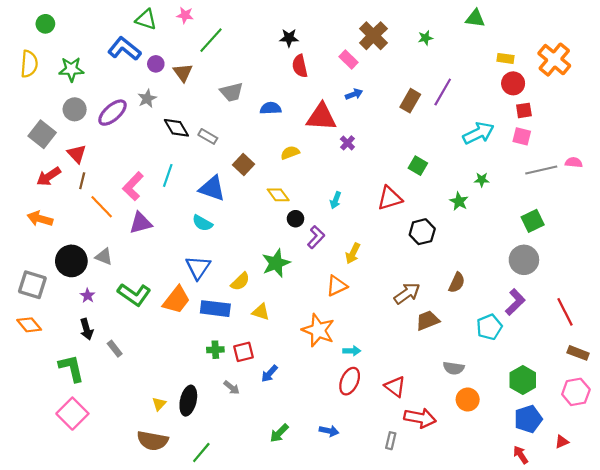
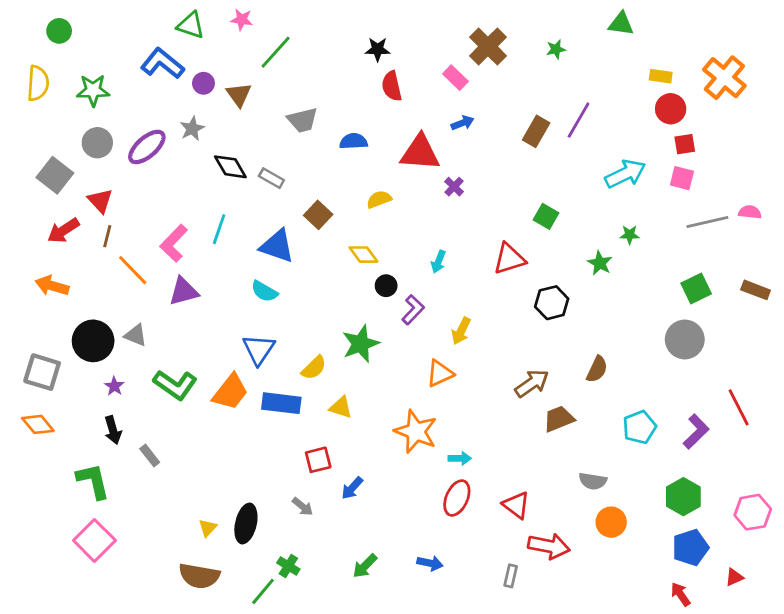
purple L-shape: (515, 302) -> (696, 431), moved
green cross: (215, 350) -> (288, 566), moved, turned 35
brown rectangle: (578, 353) -> (756, 290), moved

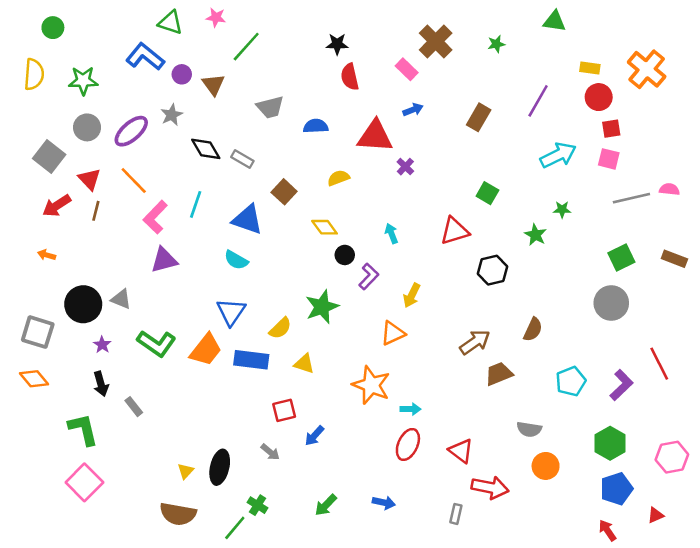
purple line: (579, 120) -> (538, 101), moved
cyan arrow: (438, 262) -> (391, 234), turned 138
orange line: (133, 270) -> (134, 180), moved
orange arrow: (52, 286) -> (47, 255), size x0.6

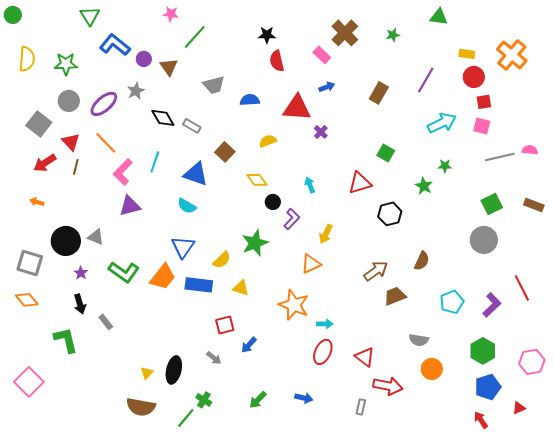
green triangle: (170, 23) -> (90, 16), moved, turned 40
green circle: (53, 28) -> (13, 15), moved
pink square: (84, 482) -> (29, 382), moved

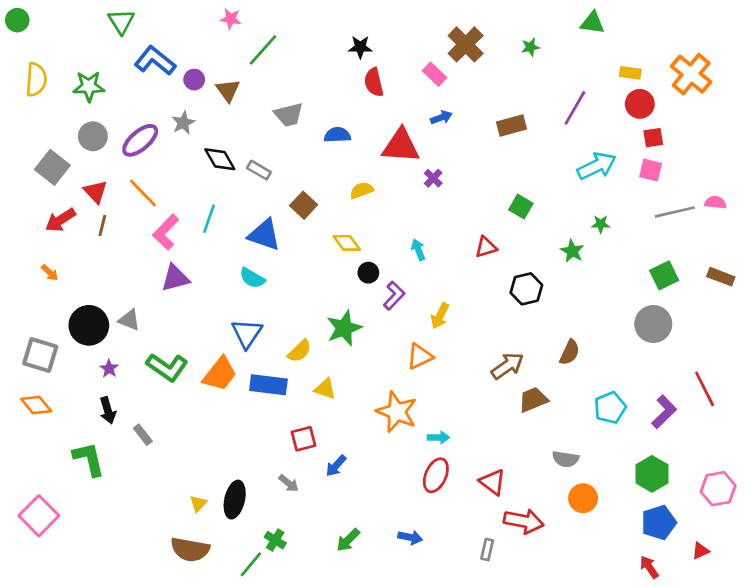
brown rectangle: (379, 93) -> (511, 125), turned 45
red triangle: (360, 183) -> (486, 247), size x0.7
orange arrow: (37, 202) -> (50, 273), turned -152

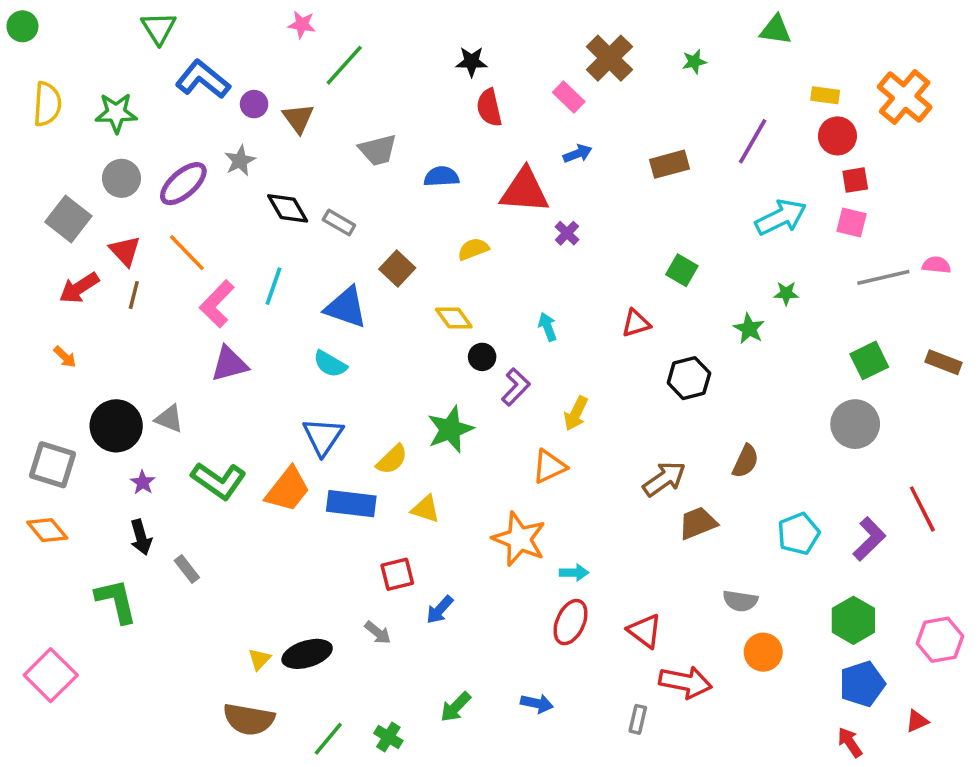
black ellipse: (235, 500) -> (307, 654), turned 60
green cross: (275, 540) -> (388, 737), moved

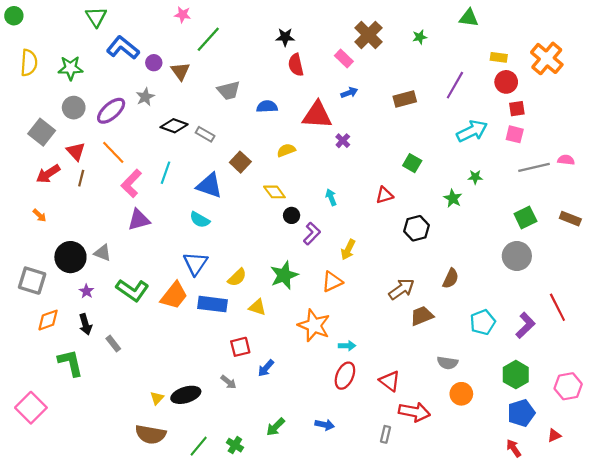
black diamond: (288, 208) -> (174, 126), turned -40
green star: (450, 429) -> (284, 275), moved
orange diamond: (47, 530) -> (48, 320), moved, turned -70

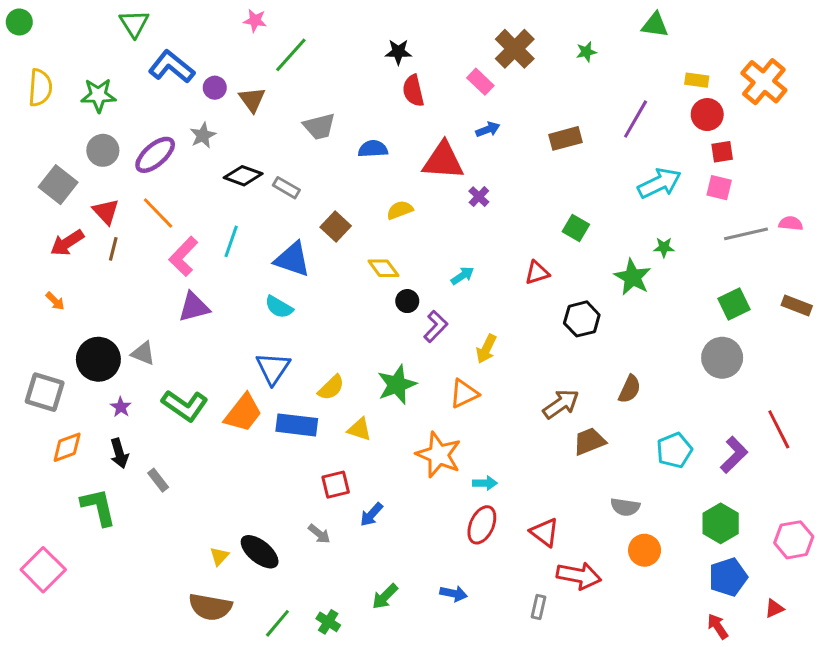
cyan arrow: (331, 197) -> (462, 276), turned 77
green star: (453, 198) -> (633, 277), size x1.4
black ellipse: (186, 395) -> (260, 552), turned 56

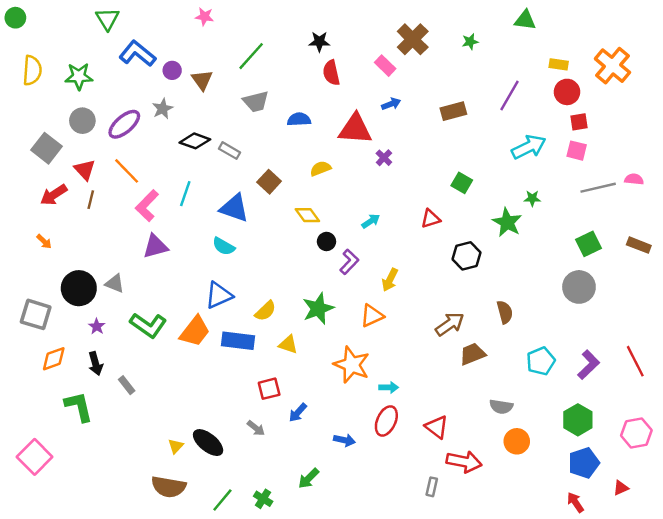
green line: (291, 55) -> (251, 56), moved
blue triangle: (273, 368) -> (219, 295), turned 32
brown semicircle: (630, 389) -> (505, 312), turned -40
red line: (779, 429) -> (635, 361), moved
blue arrow: (454, 594) -> (344, 440), moved

